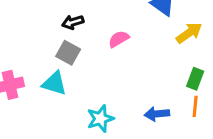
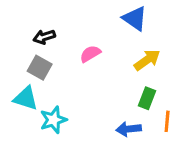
yellow arrow: (189, 33) -> (147, 60), moved
green rectangle: (195, 79) -> (147, 98), moved
cyan star: (100, 119) -> (53, 120), moved

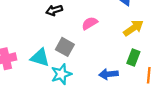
gray square: (40, 68) -> (65, 47), moved
blue arrow: (129, 129) -> (109, 74), moved

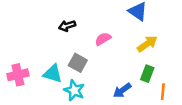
cyan star: (61, 74) -> (74, 90), turned -30
blue arrow: (109, 74) -> (122, 90), turned -30

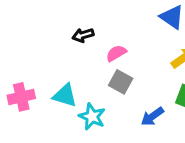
pink semicircle: (103, 39) -> (116, 53), moved
gray square: (78, 63) -> (121, 82), moved

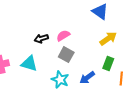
black arrow: (83, 35) -> (41, 39), moved
cyan star: (92, 117) -> (60, 80), moved

